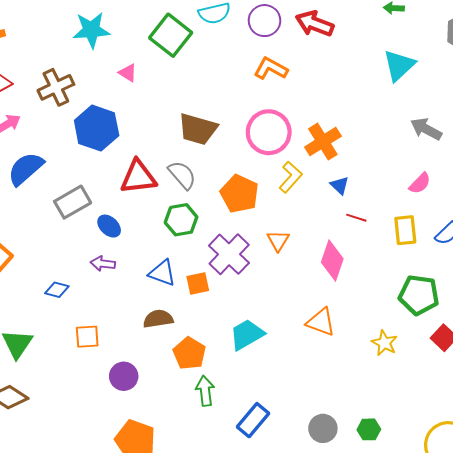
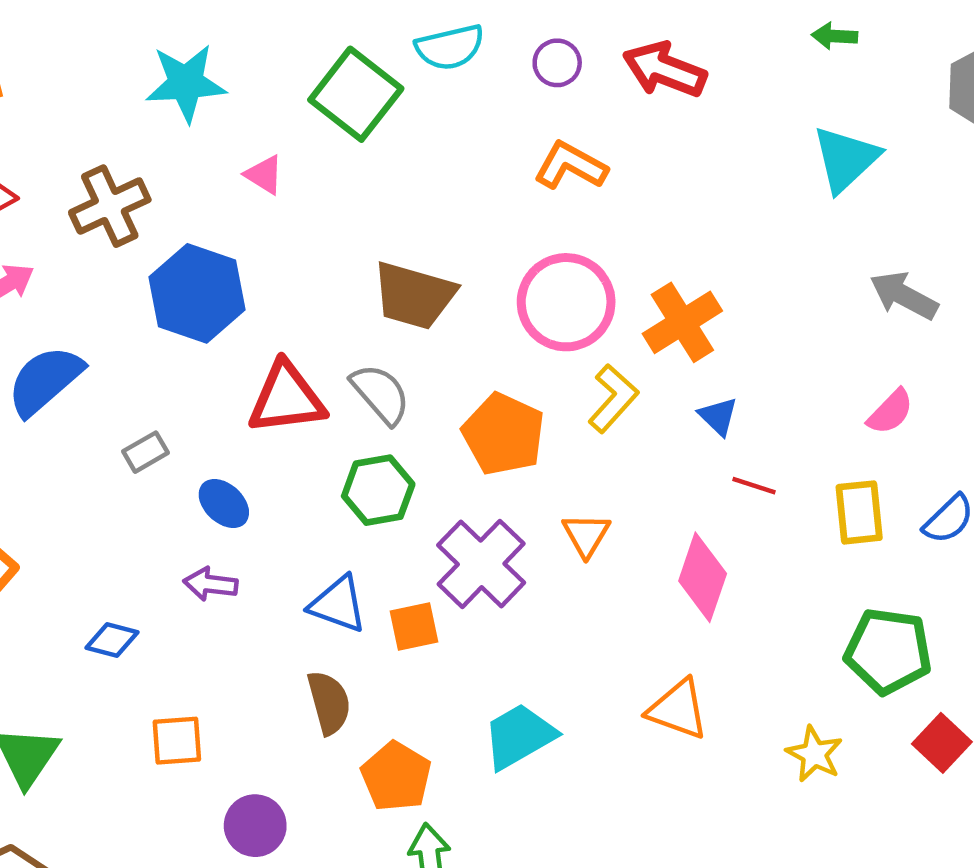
purple circle: (264, 21) -> (557, 63), size x0.7
gray rectangle: (73, 202) -> (146, 452), size x0.6
brown semicircle: (158, 319) -> (329, 703), turned 84

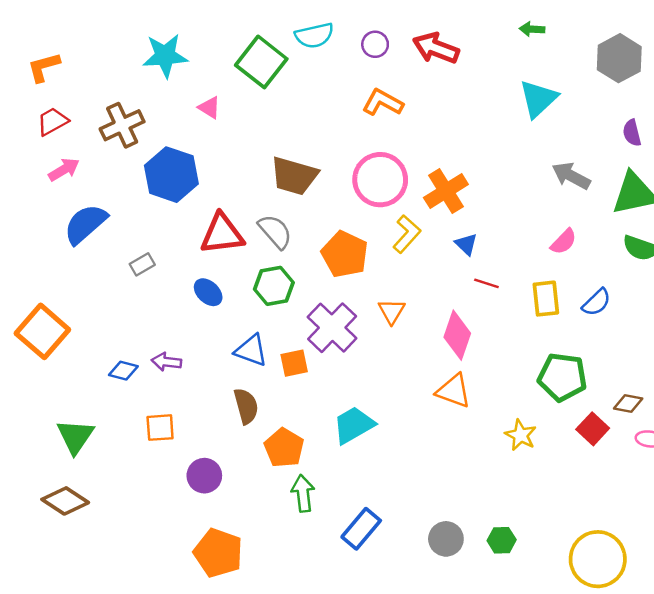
blue ellipse: (224, 504) -> (208, 292), moved
purple arrow: (210, 584) -> (166, 362), moved
orange triangle: (678, 709) -> (454, 391), moved

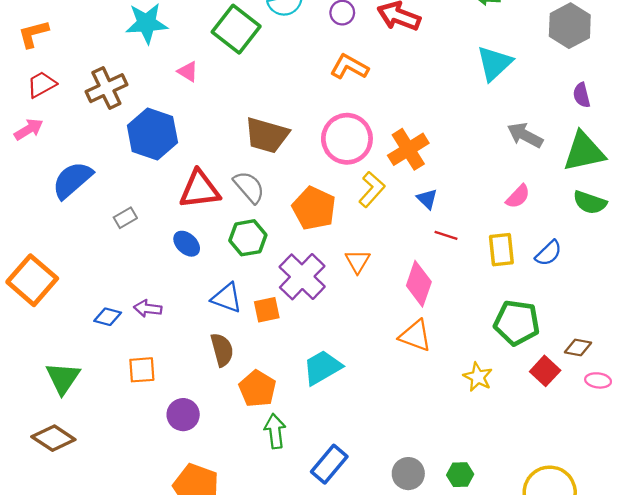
pink arrow: (64, 170) -> (29, 129), moved

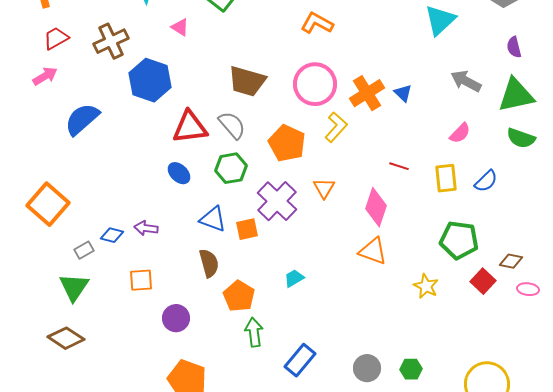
blue triangle: (427, 199) -> (403, 93), moved
gray rectangle: (125, 218) -> (84, 250), moved
cyan trapezoid: (322, 367) -> (294, 278), size x0.6

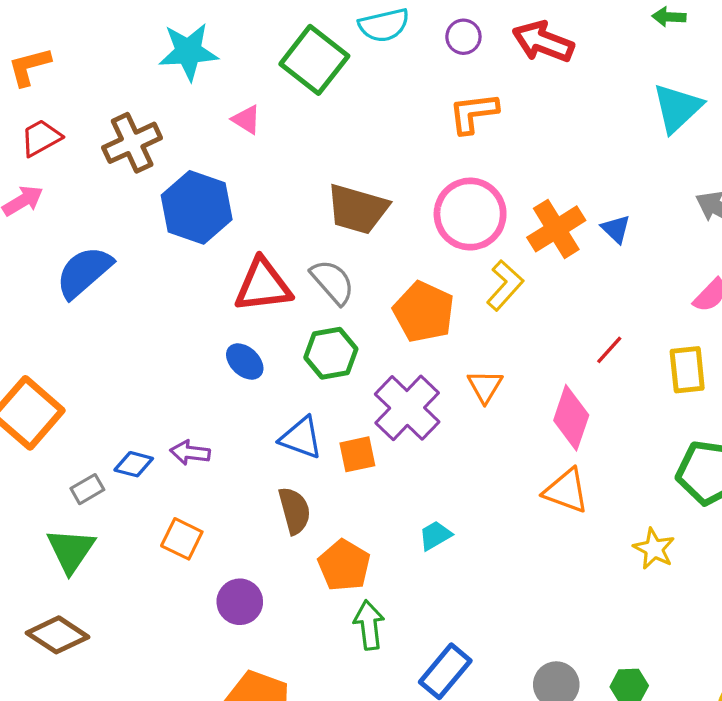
orange L-shape: (317, 23) -> (473, 113), turned -36
red line: (399, 166) -> (609, 350), turned -66
orange square: (141, 280) -> (182, 539), turned 30

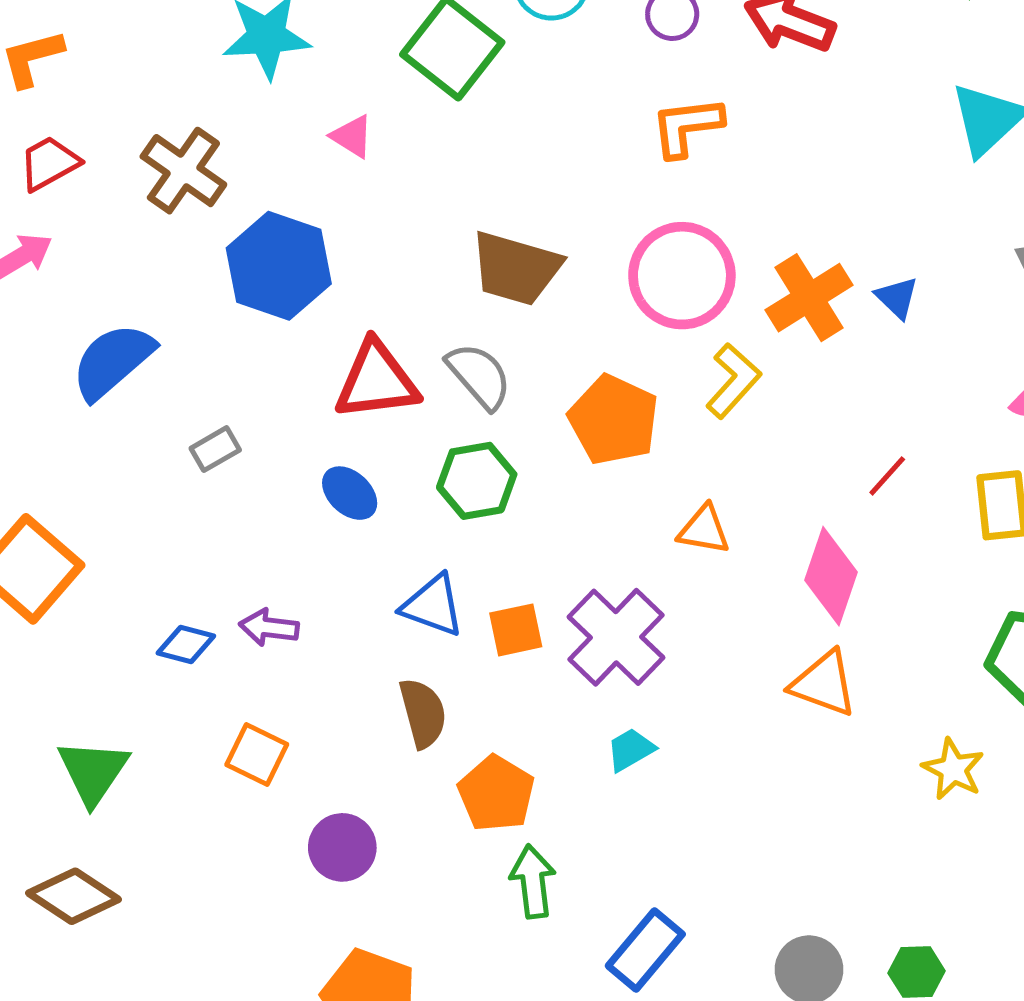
brown cross: (132, 143) -> (183, 171), turned -30
orange triangle: (485, 386) -> (704, 530), turned -51
purple cross: (407, 408) -> (616, 637), moved
gray rectangle: (87, 489) -> (215, 449), moved

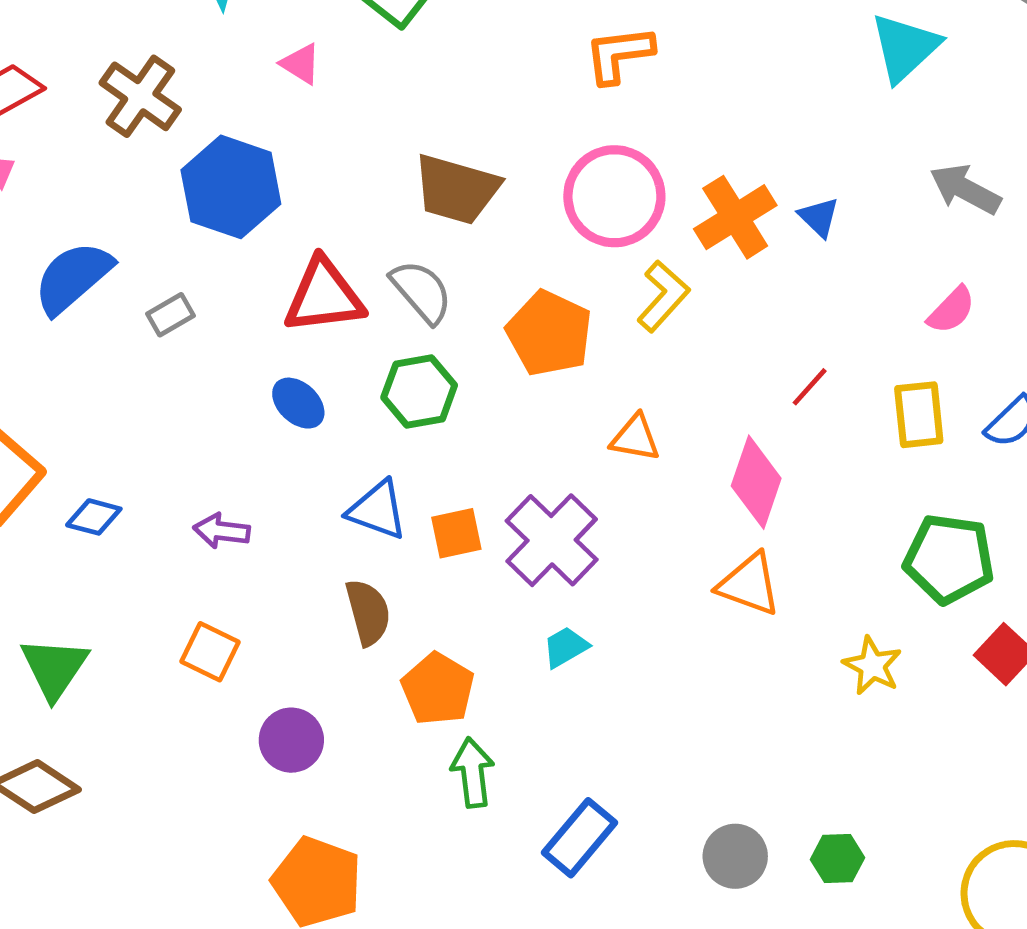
gray rectangle: (215, 449) -> (171, 315), moved
blue diamond: (186, 645) -> (94, 517), moved

